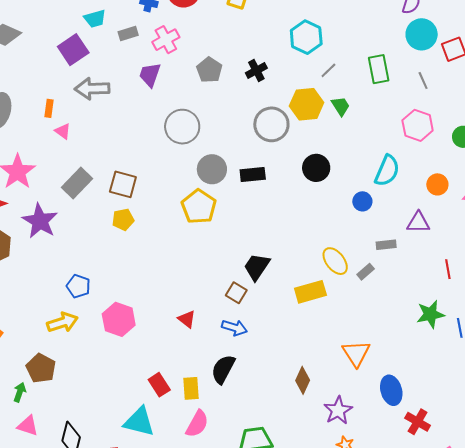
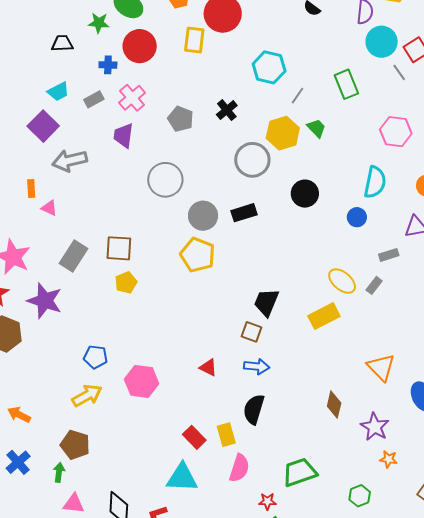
gray line: (423, 81) -> (399, 72), moved

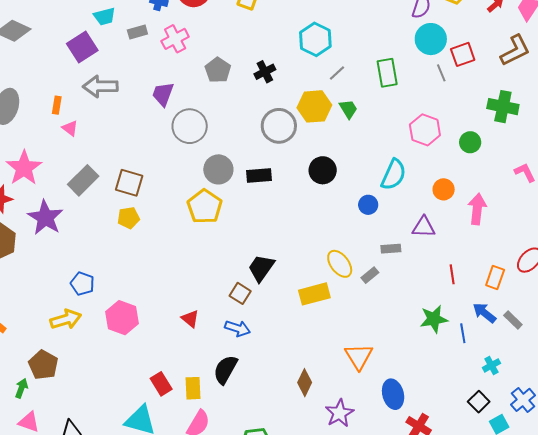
purple trapezoid: (123, 135) -> (163, 94), moved

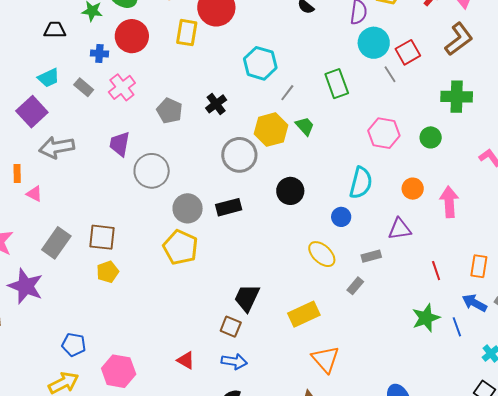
gray rectangle: (137, 32) -> (84, 87), turned 66
yellow ellipse: (340, 264) -> (322, 254), moved
orange triangle: (359, 357) -> (325, 359), moved

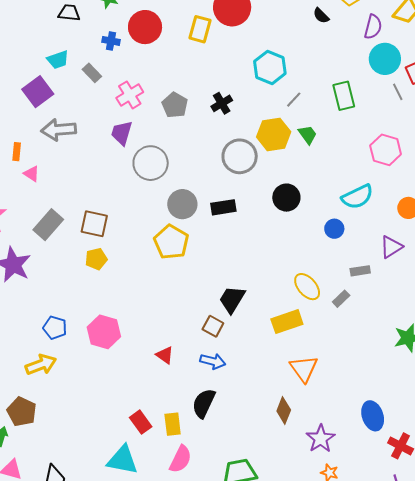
pink cross: (122, 87) -> (130, 95), moved
cyan semicircle: (361, 183) -> (357, 197), turned 44
purple triangle: (400, 229) -> (391, 247), turned -30
yellow ellipse: (322, 254) -> (307, 287), moved
pink hexagon: (119, 371) -> (104, 332), moved

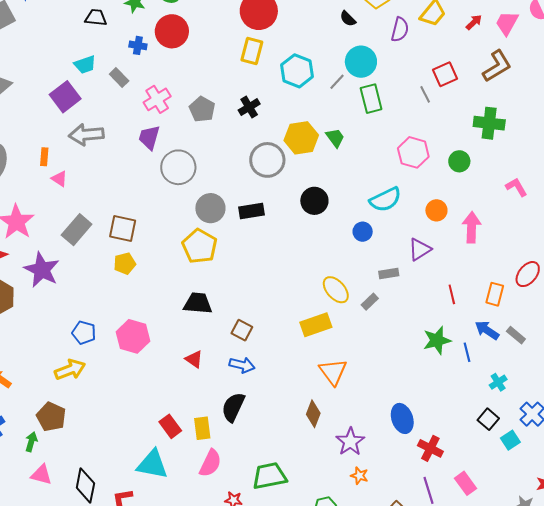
yellow rectangle: (200, 29) -> (252, 51), moved
cyan circle: (385, 59) -> (361, 62), moved
gray line: (294, 100) -> (337, 82), moved
black trapezoid: (232, 299) -> (198, 303), moved, turned 64

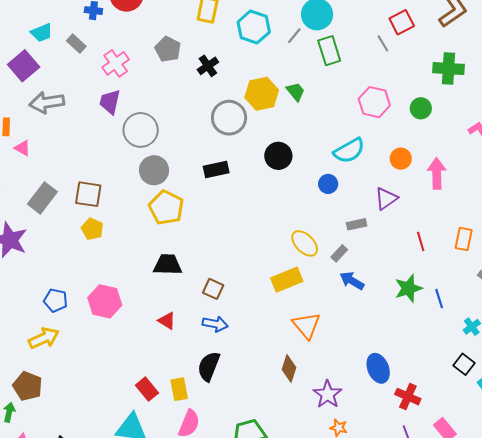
gray pentagon: (202, 109) -> (168, 49), moved
gray circle: (210, 208) -> (154, 170), moved
yellow pentagon: (125, 263) -> (92, 229), turned -30
blue arrow: (487, 330) -> (352, 281), moved

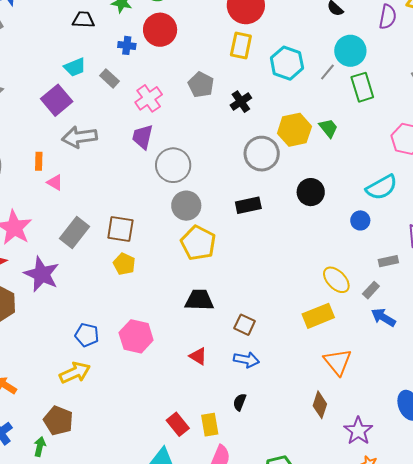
black semicircle: (209, 366) -> (240, 402), size x0.6

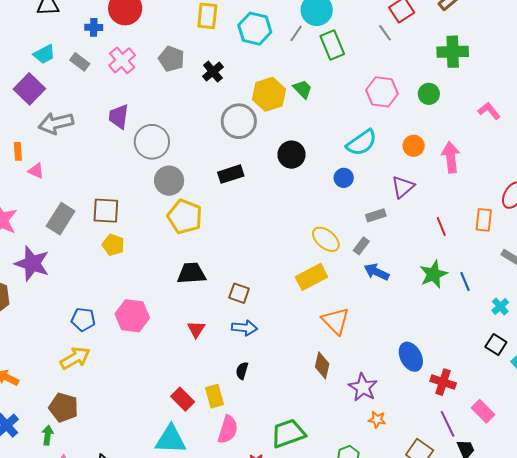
pink cross: (149, 98) -> (122, 60), moved
red triangle: (198, 356) -> (196, 329), turned 36

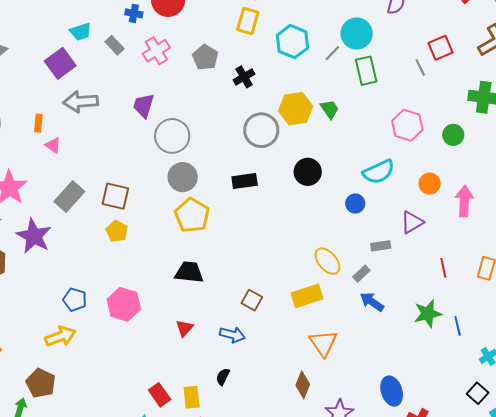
brown square: (239, 293) -> (252, 300), moved

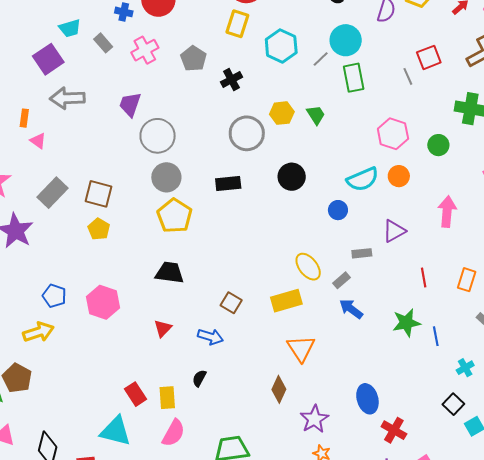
yellow hexagon: (296, 109) -> (282, 113), size x0.7
orange circle: (430, 184) -> (399, 176), moved

